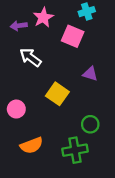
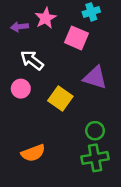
purple triangle: (90, 74) -> (95, 77), size x1.5
pink circle: (16, 109) -> (21, 89), moved
green cross: (75, 150) -> (95, 158), moved

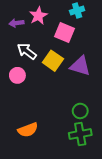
yellow square: (60, 99) -> (53, 61), moved

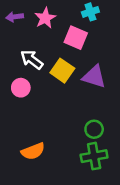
purple arrow: (16, 23) -> (15, 17), moved

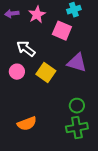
yellow square: (62, 71) -> (46, 73), moved

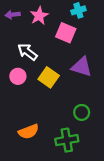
green cross: (77, 128) -> (67, 140), moved

